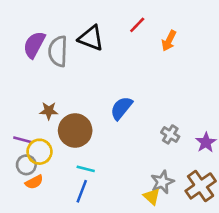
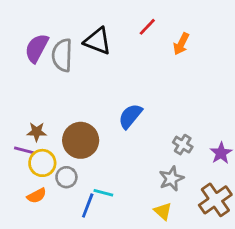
brown star: (49, 111) -> (37, 132), moved
gray circle: (26, 165) -> (66, 177), moved
cyan line: (86, 169) -> (103, 193), moved
gray star: (162, 182) -> (171, 179), moved

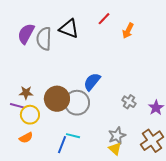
gray circle: (66, 177) -> (77, 103), moved, size x1.6
gray star: (171, 179) -> (117, 136), moved

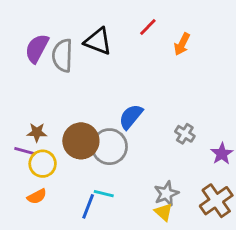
gray cross: (129, 102) -> (185, 134), moved

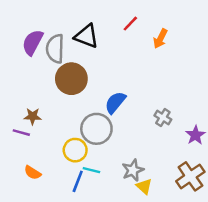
brown circle: (81, 141) -> (71, 79), moved
yellow circle: (43, 164) -> (75, 150), moved
gray star: (166, 194) -> (133, 170), moved
orange semicircle: (37, 196) -> (33, 173), turned 60

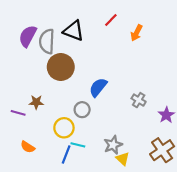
brown star: (33, 116) -> (36, 102), moved
gray circle: (96, 129) -> (82, 110), size x0.6

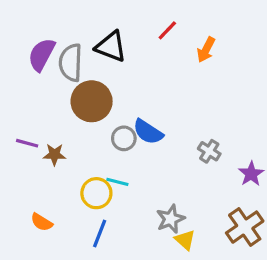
blue semicircle: (98, 87) -> (148, 132), turned -96
gray circle: (82, 110) -> (124, 138), moved
purple line: (18, 113) -> (27, 143), moved
cyan line: (78, 145) -> (117, 182), moved

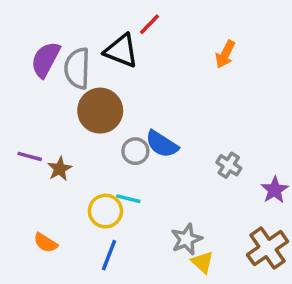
red line: (167, 30) -> (149, 24), moved
brown star: (54, 154) -> (60, 169), turned -30

